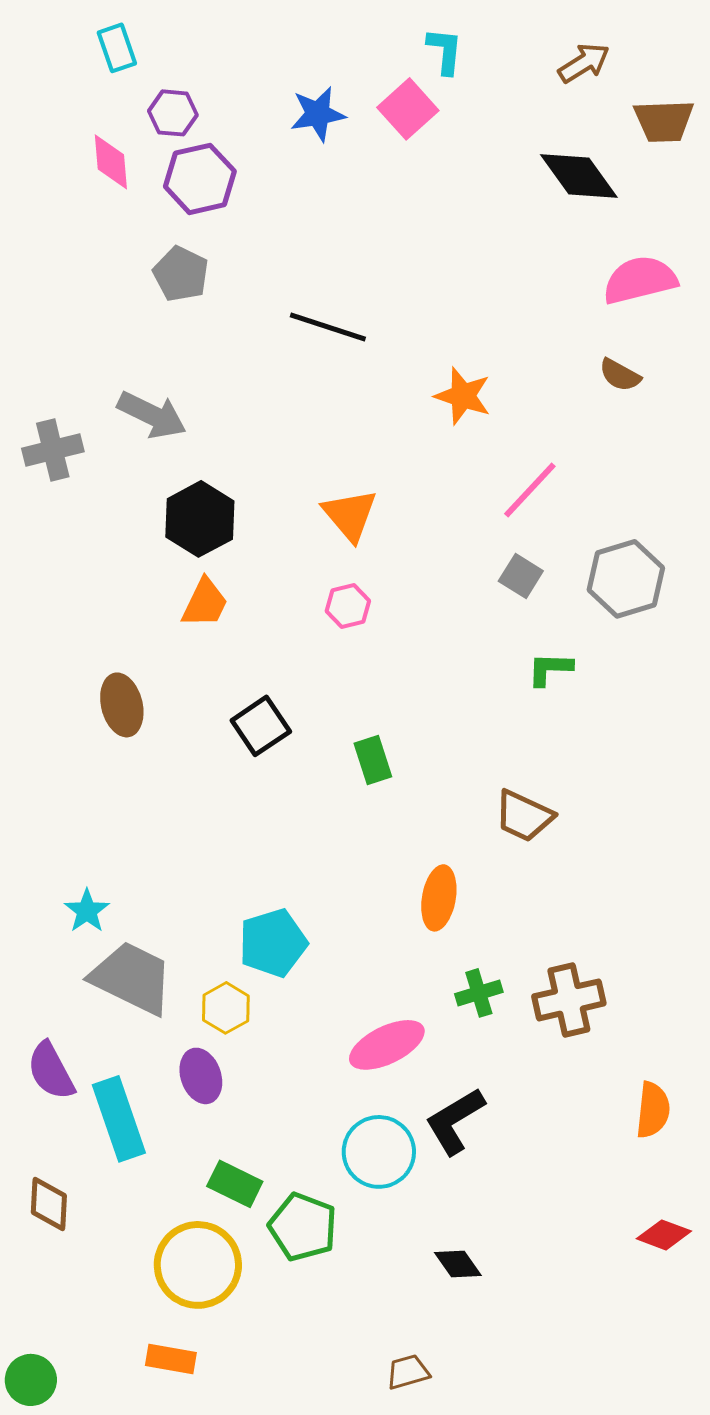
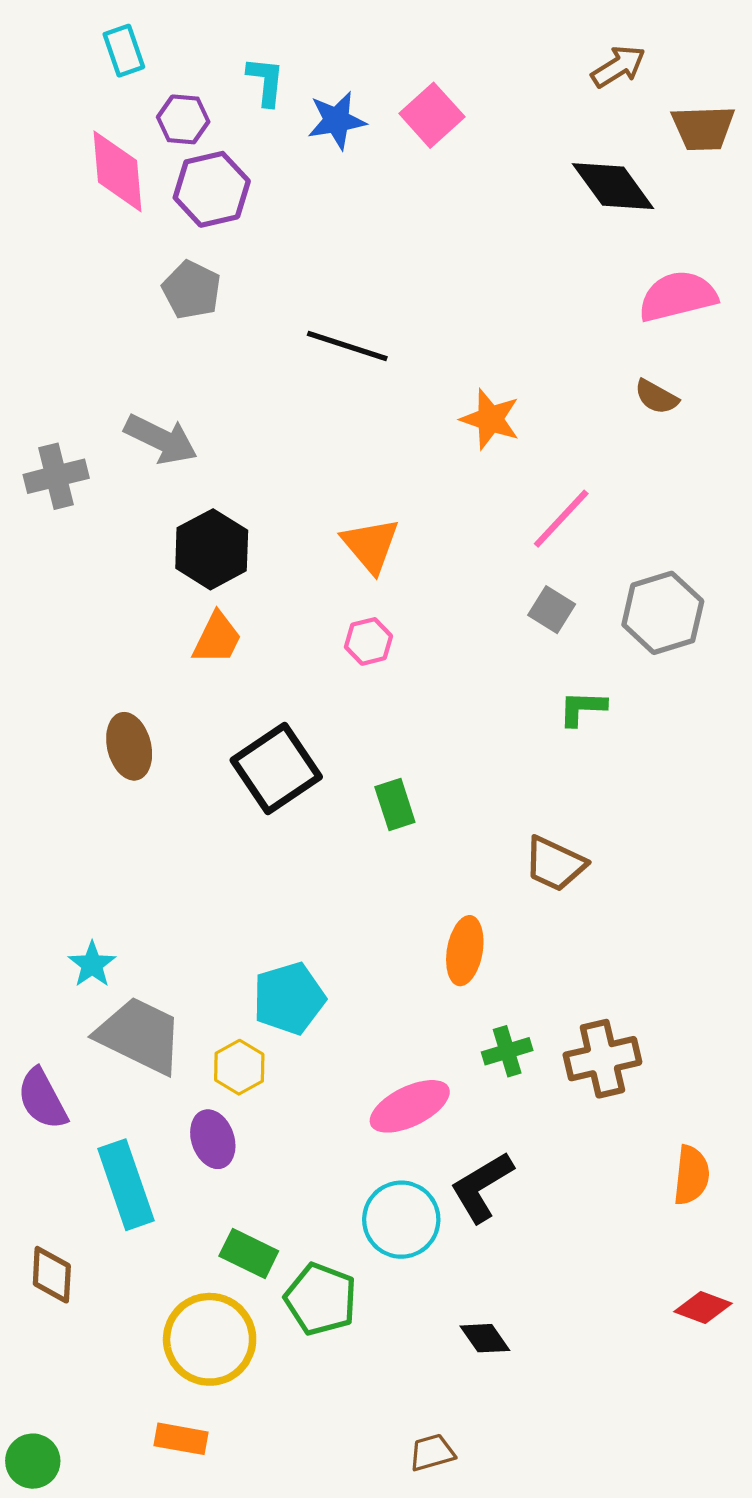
cyan L-shape: (445, 51) -> (266, 81), moved
pink diamond: (111, 162) -> (117, 171), size x1.4
black square: (261, 726) -> (276, 769), size x1.4
purple semicircle: (51, 1071) -> (42, 1099), moved

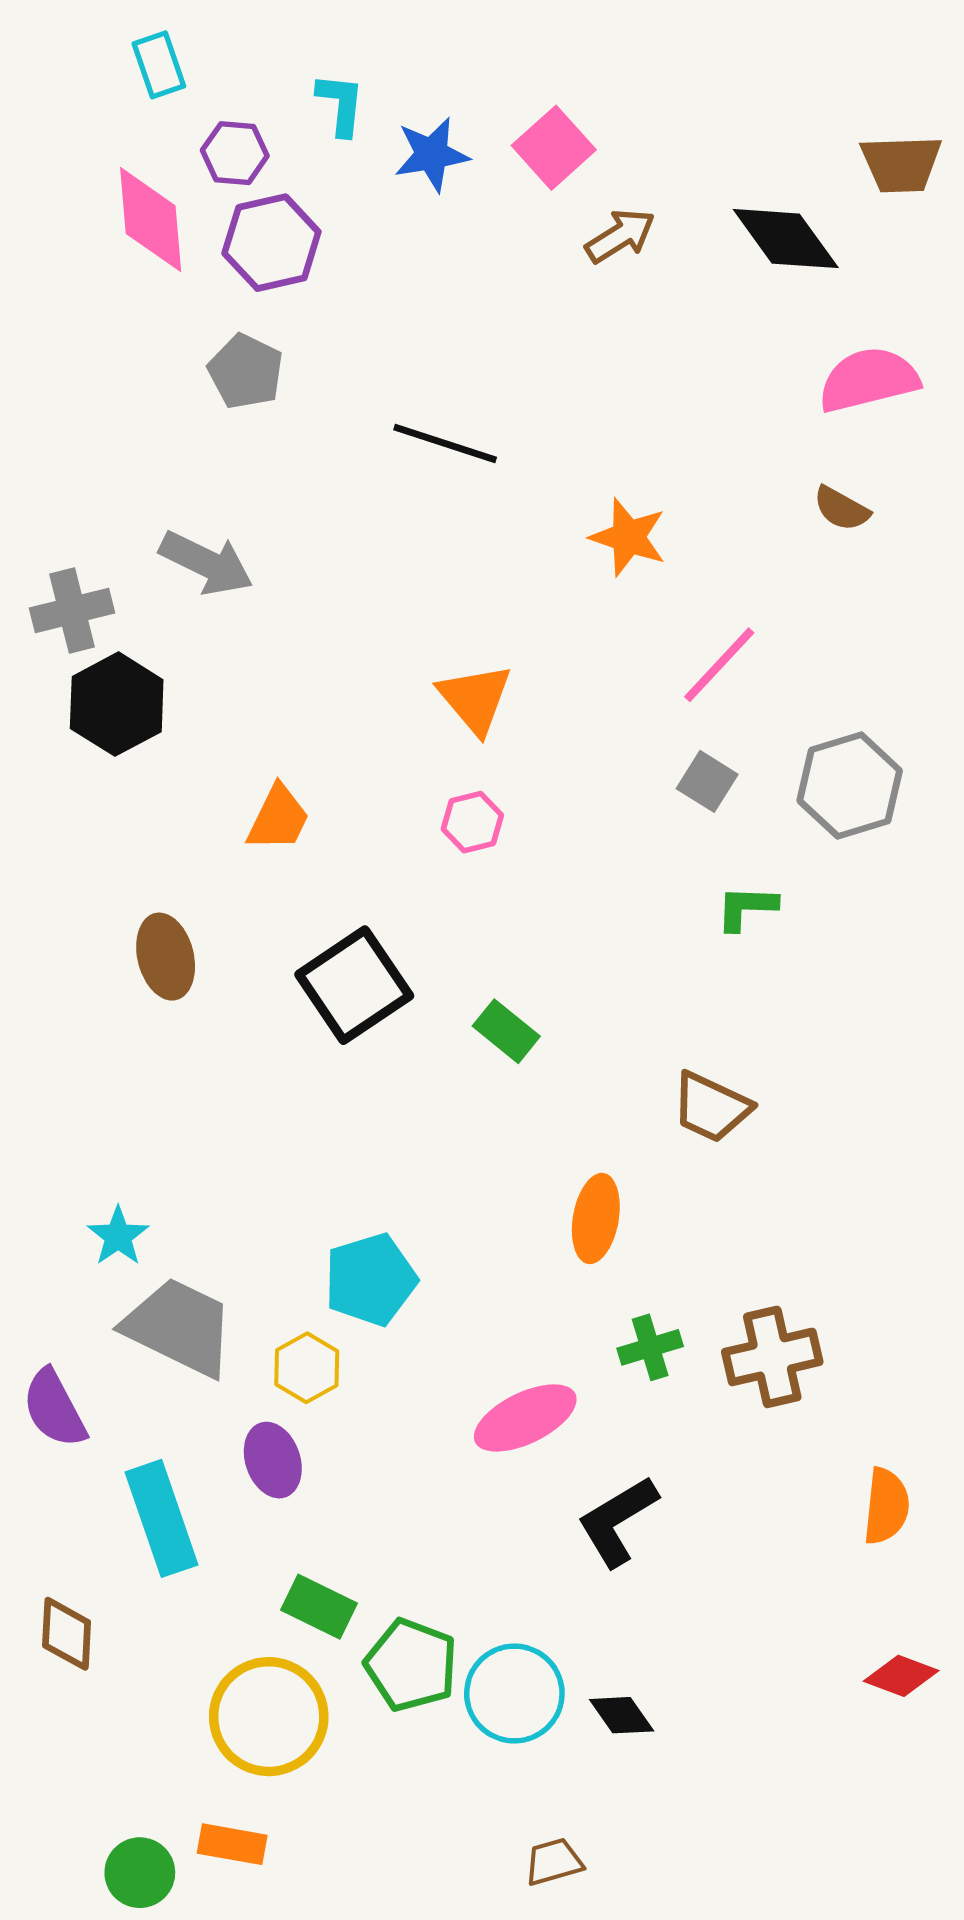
brown arrow: (618, 66) -> (620, 236), moved
black hexagon: (212, 549) -> (117, 704), moved
green rectangle: (395, 805) -> (506, 1031), turned -33
cyan circle: (401, 1220) -> (514, 1693), moved
green circle: (33, 1461) -> (140, 1873), moved

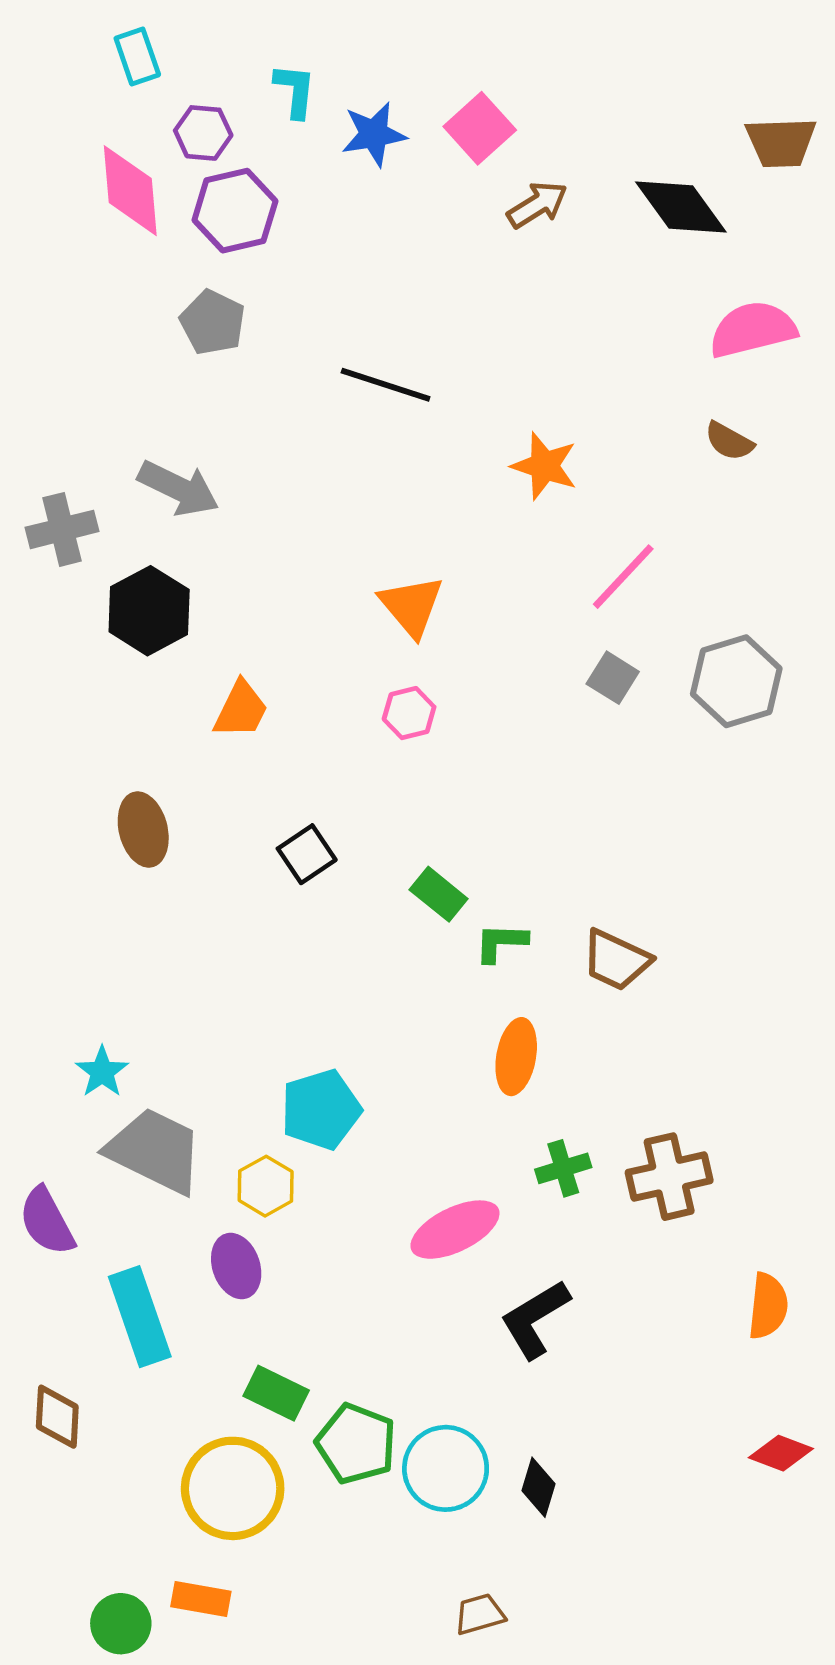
black hexagon: (117, 704) -> (149, 611), moved
green L-shape: (746, 908) -> (501, 942), moved
black square: (354, 985) -> (307, 854), size x0.6
black diamond: (622, 1715) -> (539, 1487), turned 52

